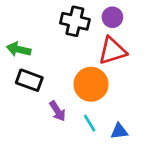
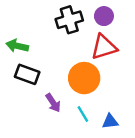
black cross: (75, 21) -> (69, 20), turned -30

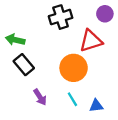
purple circle: (104, 16) -> (105, 14), moved
black rectangle: (27, 74) -> (24, 65), turned 30
purple arrow: (53, 103) -> (40, 97), moved

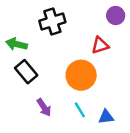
black cross: (61, 17) -> (52, 21), moved
red triangle: (91, 41) -> (100, 45), size x0.7

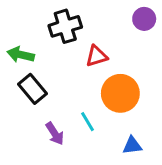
red triangle: (100, 45) -> (97, 56), moved
orange circle: (81, 75) -> (120, 93), moved
cyan line: (80, 110) -> (88, 122), moved

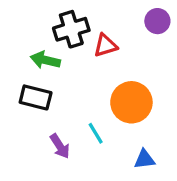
green arrow: (21, 55) -> (45, 60), moved
red triangle: (97, 56) -> (105, 45), moved
black rectangle: (32, 89) -> (36, 97), turned -36

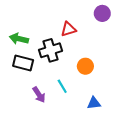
black cross: (71, 29) -> (51, 50), moved
green arrow: (45, 60) -> (19, 39), moved
orange circle: (131, 102) -> (85, 66), size x0.6

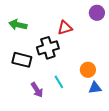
green arrow: (19, 39) -> (18, 25), moved
orange circle: (85, 66) -> (88, 70), moved
blue triangle: (94, 103) -> (95, 88), moved

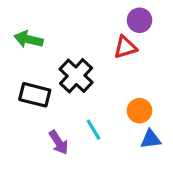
purple circle: (97, 13) -> (140, 20), moved
red triangle: (65, 28) -> (125, 47), moved
black cross: (48, 48) -> (76, 76), turned -30

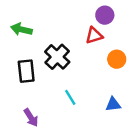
black rectangle: (35, 95) -> (26, 71), turned 70
orange circle: (140, 111) -> (117, 59), moved
purple arrow: (59, 142) -> (31, 118), moved

